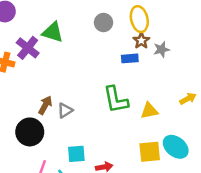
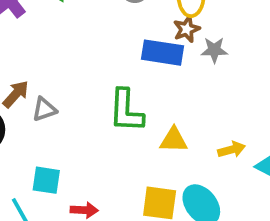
blue rectangle: (130, 58) -> (162, 53), size x1.5
yellow arrow: (188, 99) -> (232, 150), moved

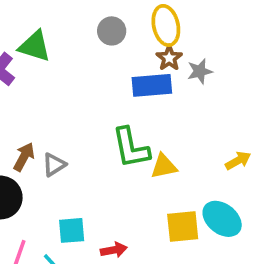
yellow triangle: (174, 140) -> (164, 166), moved

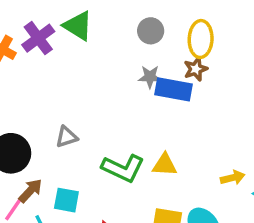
gray star: (200, 71) -> (150, 77), moved
green L-shape: (131, 148) -> (123, 168), moved, turned -69
brown arrow: (24, 157) -> (30, 191), moved

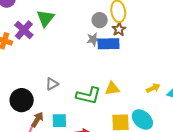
green triangle: (78, 26) -> (45, 18), turned 48
gray circle: (151, 31) -> (100, 20), moved

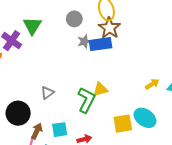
gray circle: (100, 20) -> (74, 19), moved
brown star: (119, 29) -> (109, 28), size x1.5
yellow triangle: (112, 89) -> (100, 89), moved
green L-shape: (88, 96) -> (86, 100), turned -70

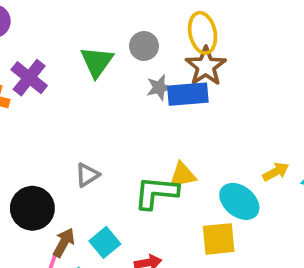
green triangle: (32, 26) -> (97, 62), moved
green L-shape: (86, 100) -> (156, 193), turned -115
cyan ellipse: (145, 118) -> (239, 201), moved
cyan square: (60, 130) -> (105, 242), turned -35

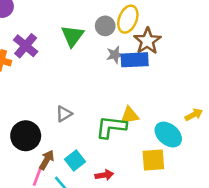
yellow ellipse: (203, 33) -> (128, 19), moved, turned 32

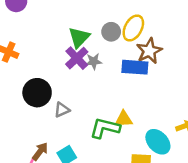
purple cross: (26, 46) -> (77, 58), moved
gray star: (115, 55) -> (94, 61), moved
black circle: (26, 136) -> (37, 93), moved

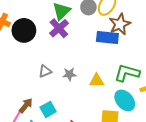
gray star: (94, 61) -> (69, 74), moved
black circle: (37, 93) -> (24, 30), moved
green L-shape: (105, 128) -> (127, 73), moved

